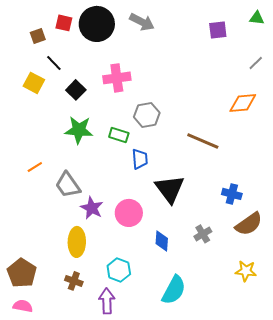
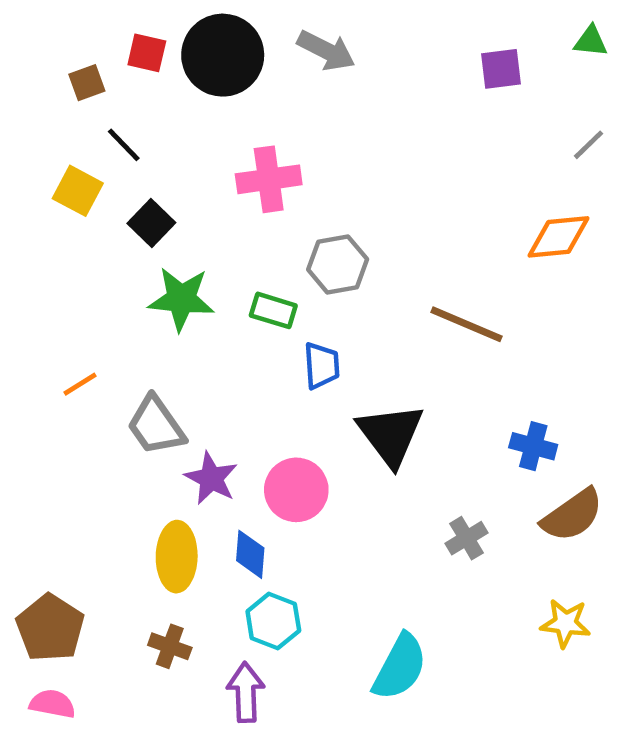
black square: (76, 90) -> (151, 223), moved
blue diamond: (162, 241) -> (250, 554), moved

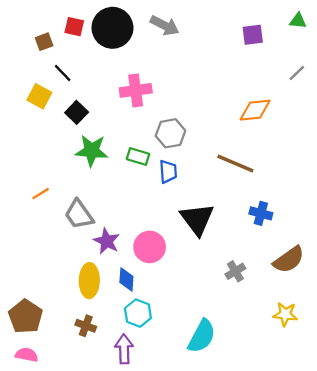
orange diamond: (559, 237) -> (255, 110), moved
blue trapezoid: (322, 366) -> (168, 172), moved
blue cross: (533, 446) -> (261, 213), moved

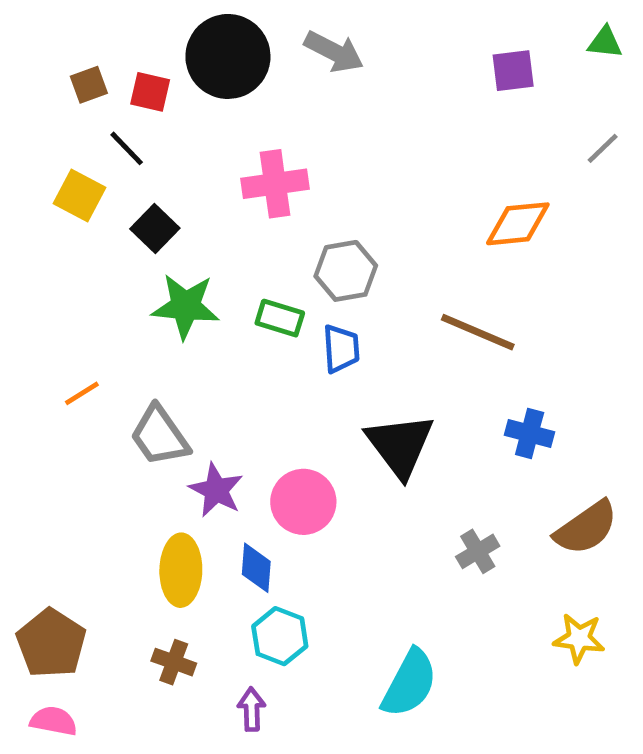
red square: (74, 27) -> (150, 92), moved
purple arrow: (124, 349) -> (252, 709), size x0.7

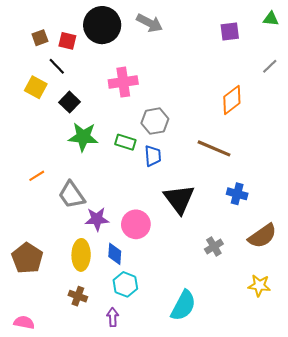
orange diamond: (518, 224) -> (232, 100), turned -32
purple star: (216, 490) -> (97, 219), turned -30
brown pentagon: (51, 643) -> (27, 258), moved

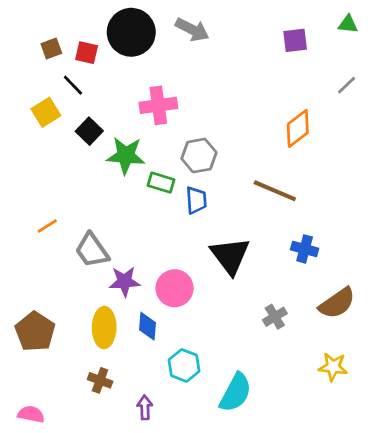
yellow square: (36, 87) -> (46, 112), turned 30
green star: (83, 137) -> (126, 156), moved
cyan hexagon: (125, 284) -> (184, 365), moved

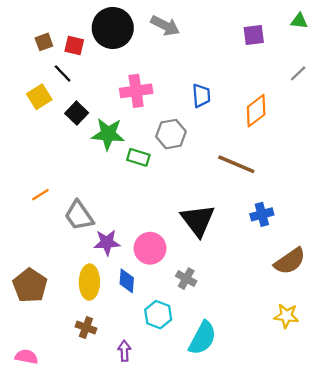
blue trapezoid: (196, 200) -> (201, 96), moved
blue cross: (305, 249) -> (262, 214), turned -30
gray cross: (275, 317) -> (186, 279), moved, turned -30

